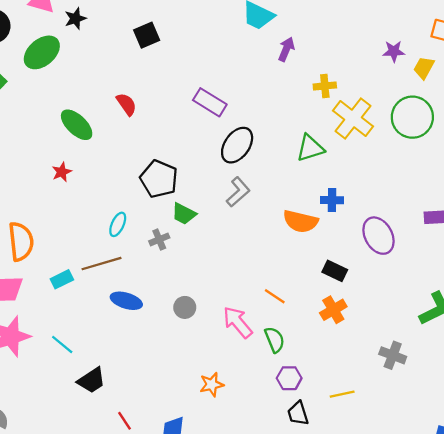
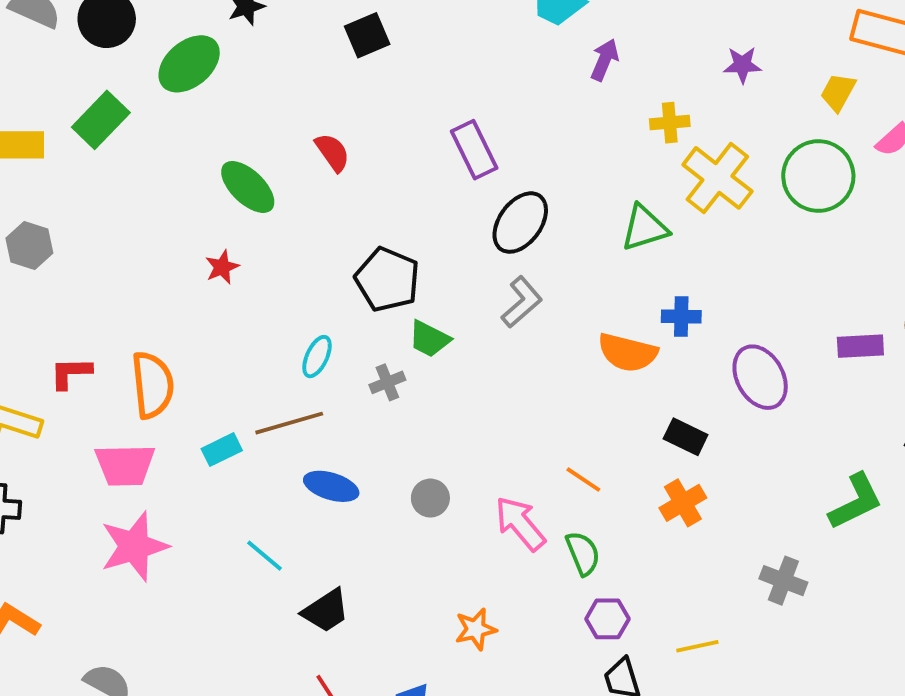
purple star: (394, 51) -> (742, 65), moved
purple rectangle: (210, 102) -> (474, 150), turned 32
cyan line: (62, 344) -> (265, 556), moved
black trapezoid: (92, 380) -> (326, 611), moved

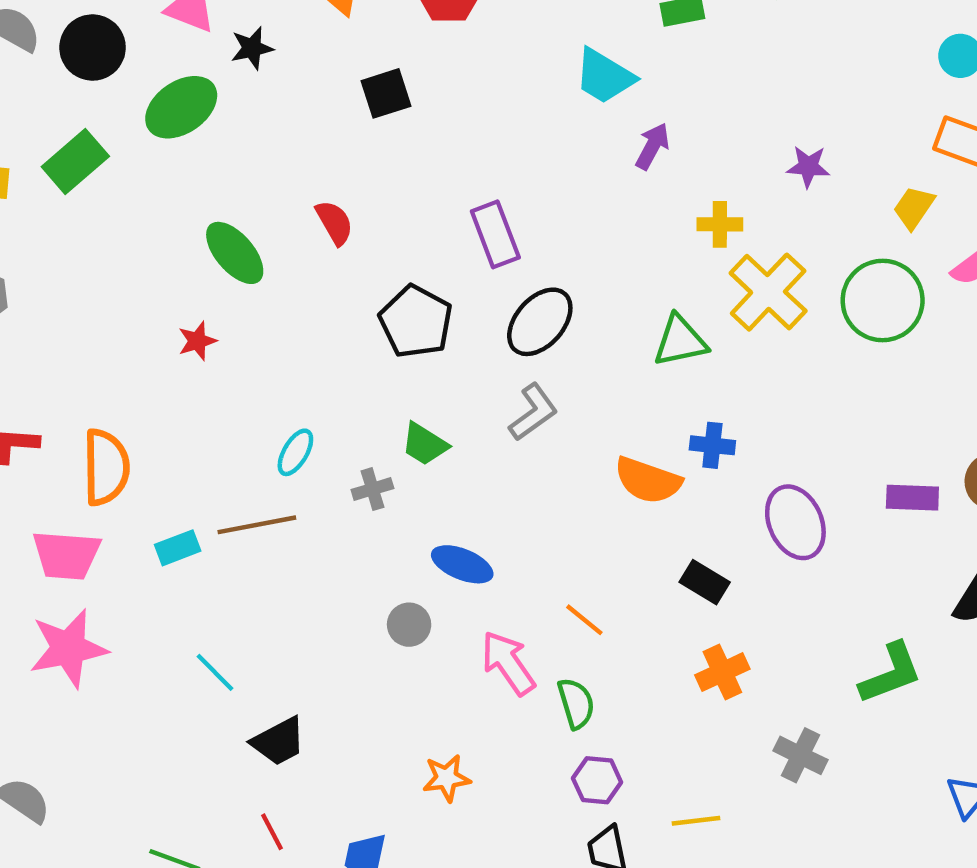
black pentagon: (387, 279) -> (416, 322), moved
blue ellipse: (331, 486) -> (462, 564), moved
orange cross: (683, 503) -> (722, 672), moved

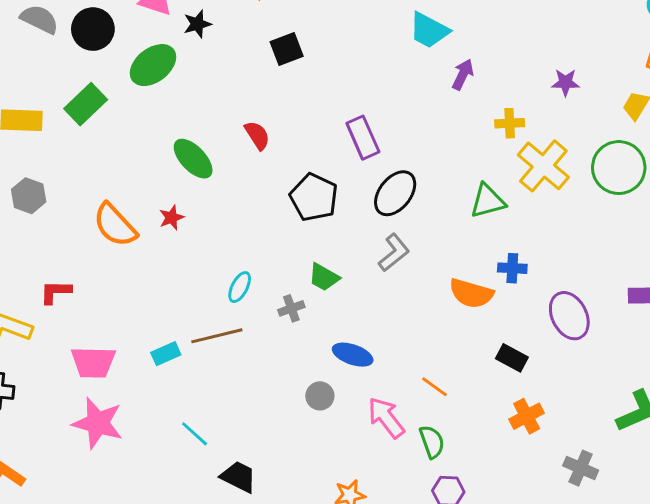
orange semicircle: (106, 467) -> (115, 225), moved, turned 141
pink star: (68, 648) -> (98, 423), turned 30
black trapezoid: (279, 741) -> (239, 477), turned -123

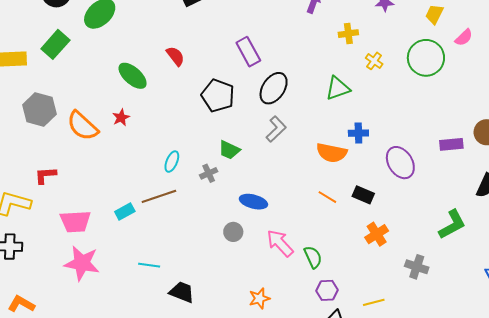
yellow cross: (543, 166) -> (374, 61), size x0.5
gray hexagon: (29, 196) -> (39, 110), moved, size x1.4
orange line: (435, 387) -> (327, 197), moved
cyan line: (195, 434) -> (149, 265), turned -30

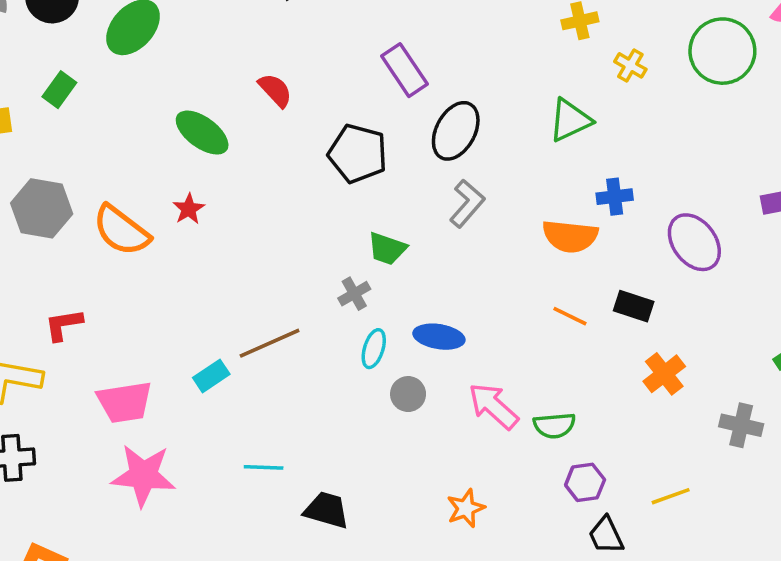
green rectangle: (55, 44) -> (59, 90), size x0.7
cyan ellipse: (172, 162) -> (374, 349), moved
green semicircle: (313, 257) -> (554, 425), turned 115

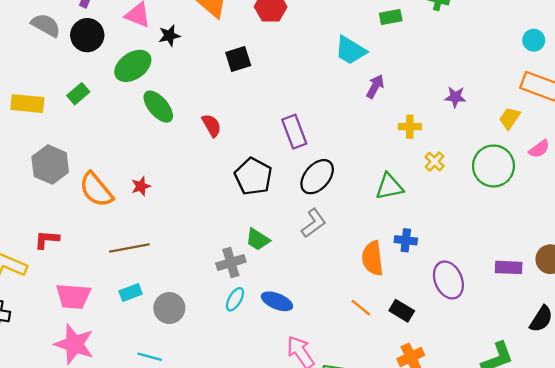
green ellipse: (202, 133) -> (158, 107), moved
orange semicircle: (570, 236) -> (373, 258), turned 64
gray cross: (354, 294) -> (231, 263), size x1.4
brown line: (270, 343) -> (129, 248), moved
gray circle: (408, 394) -> (169, 308), moved, size x1.4

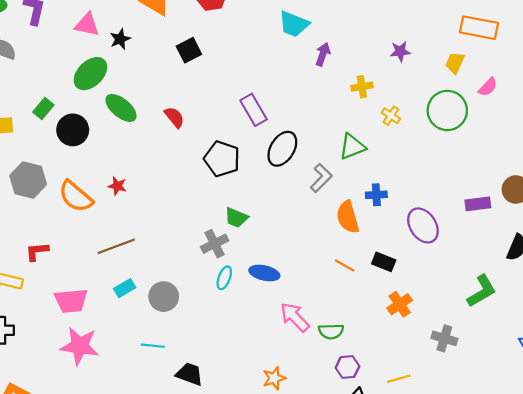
black circle: (87, 35) -> (73, 130), moved
red star: (141, 186) -> (117, 186), turned -30
gray L-shape: (314, 223) -> (321, 178), moved

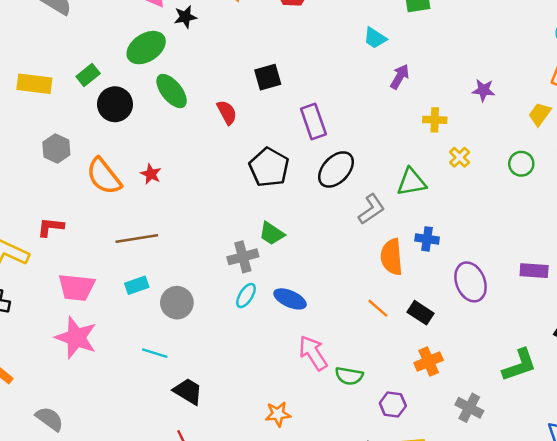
cyan trapezoid: (294, 24) -> (375, 38), size x0.7
black square: (189, 50) -> (268, 77), moved
green circle: (447, 110) -> (521, 164), size x0.6
gray hexagon: (28, 180) -> (56, 148), size x0.7
purple hexagon: (347, 367) -> (393, 405), moved

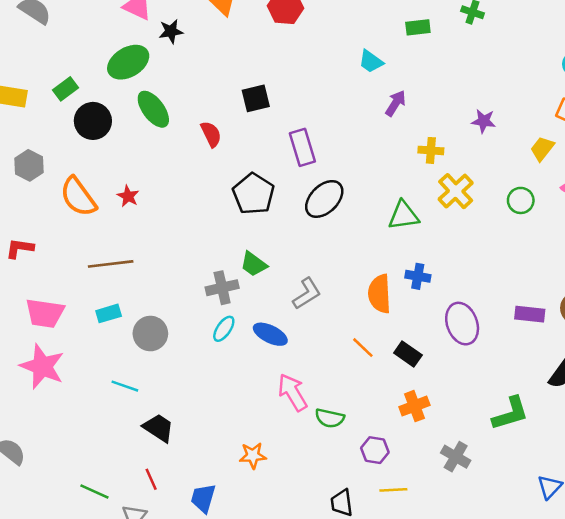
yellow cross: (460, 157) -> (456, 191), size x1.6
gray L-shape: (371, 209) -> (307, 293), moved

